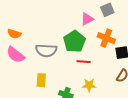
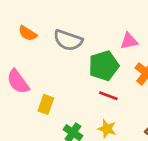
gray semicircle: (46, 50) -> (68, 40), moved
pink semicircle: (15, 55) -> (18, 82), moved

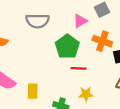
gray semicircle: (68, 40) -> (38, 21), moved

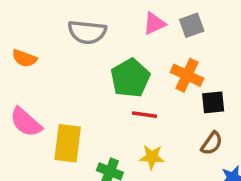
pink triangle: (80, 21) -> (154, 24), moved
yellow rectangle: (33, 91) -> (68, 143), size x1.5

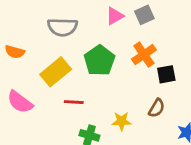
orange cross: (187, 75) -> (144, 55), turned 35
red line: (144, 115) -> (74, 102), moved
yellow rectangle: (68, 143) -> (56, 72), moved, turned 48
brown semicircle: (212, 143) -> (157, 108), moved

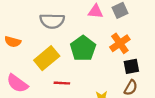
pink triangle: (115, 16) -> (95, 11), turned 35
black square: (166, 74) -> (131, 66), moved

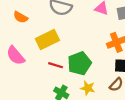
green pentagon: (83, 48) -> (80, 63), moved

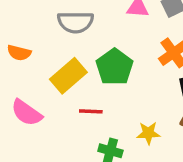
green pentagon: (80, 63) -> (115, 67), moved

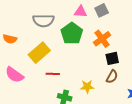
green pentagon: (115, 67) -> (72, 33), moved

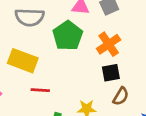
yellow rectangle: (39, 53) -> (23, 61), turned 60
black square: (112, 58) -> (111, 73), moved

